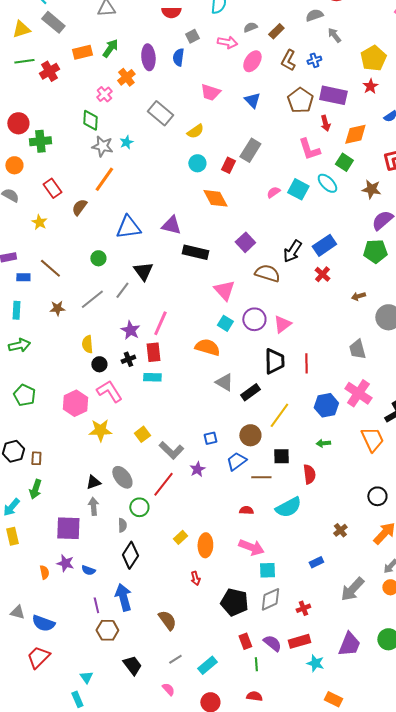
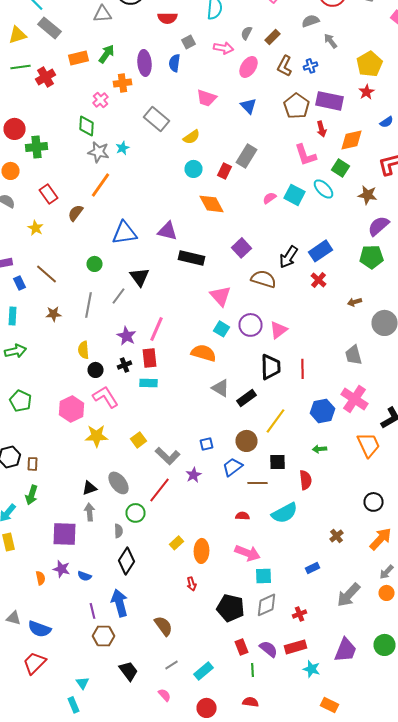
gray semicircle: (250, 27) -> (246, 33), turned -40
orange cross: (126, 77) -> (122, 83), turned 30
blue rectangle: (23, 277) -> (20, 283), turned 64
gray line: (92, 299) -> (88, 305), turned -40

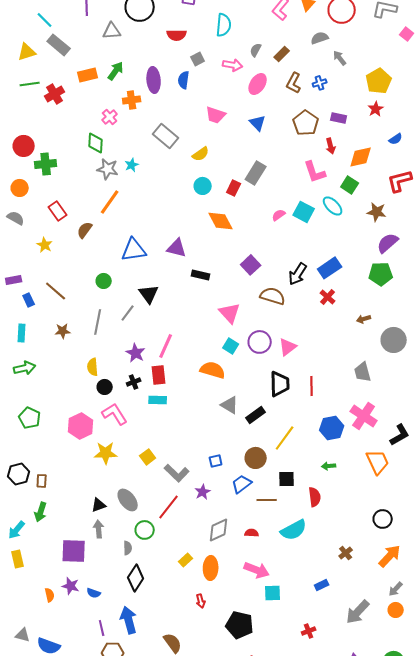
purple rectangle: (330, 101) -> (339, 118), size x0.6
black rectangle: (192, 258) -> (201, 275), size x0.7
gray diamond: (266, 605) -> (219, 530), moved

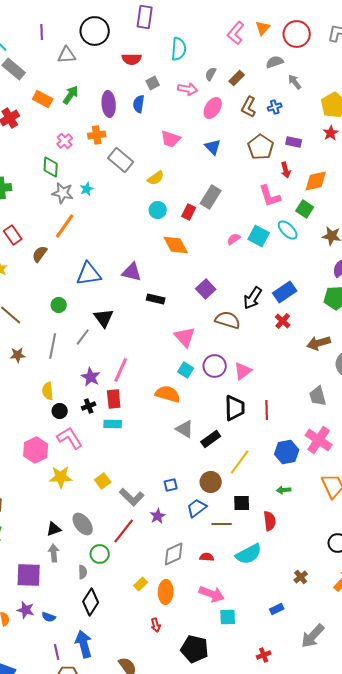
orange rectangle: (88, 75) -> (43, 99), turned 42
orange cross: (132, 100) -> (97, 135), moved
brown arrow: (364, 319) -> (319, 343), size x1.6

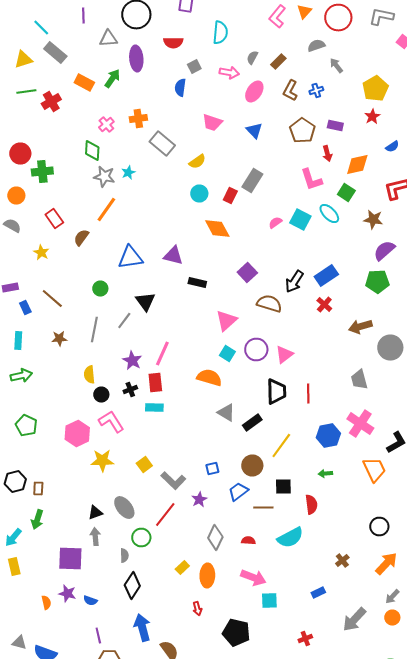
purple ellipse: (109, 104) -> (136, 58), moved
pink triangle: (185, 337) -> (226, 320), turned 30
gray diamond: (174, 554) -> (215, 538), turned -40
blue arrow: (84, 644) -> (142, 628), moved

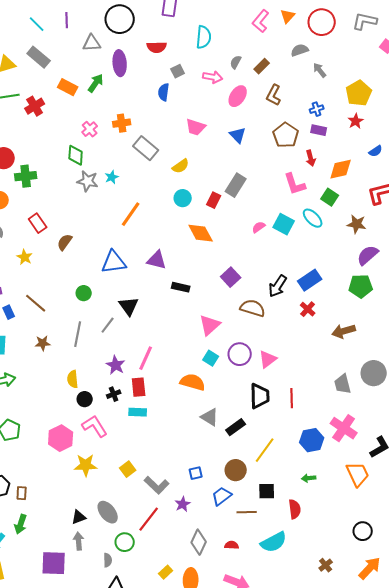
cyan line: (41, 28) -> (37, 24), moved
blue cross: (316, 90) -> (317, 109), moved
orange line: (106, 210) -> (131, 214), moved
gray circle: (390, 348) -> (374, 373), moved

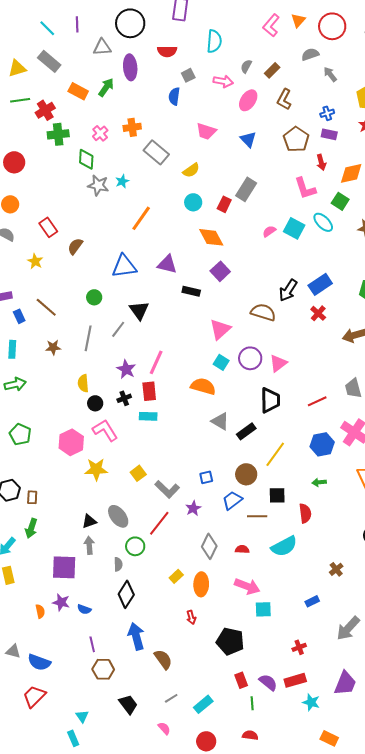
green cross: (26, 176) -> (58, 134), moved
purple square: (231, 277) -> (220, 271), moved
red line: (292, 398) -> (317, 401), moved, turned 66

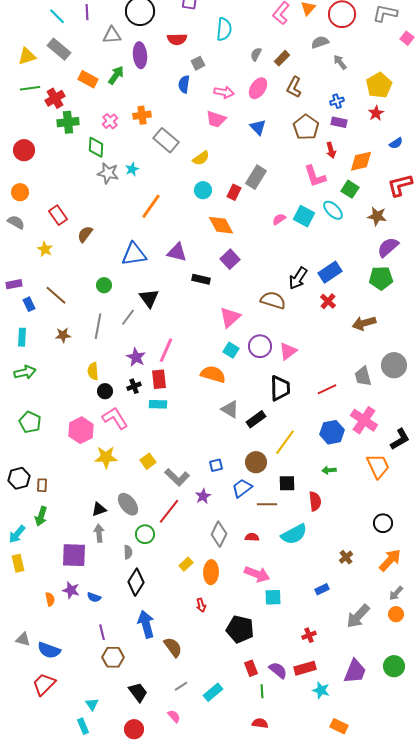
pink arrow: (223, 81) -> (224, 92), moved
red circle: (206, 741) -> (134, 729), moved

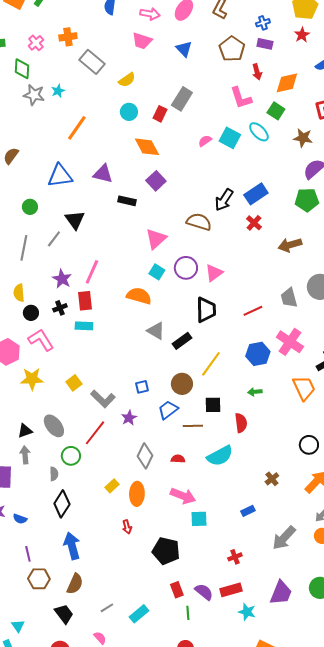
brown semicircle: (173, 647) -> (75, 584), moved, turned 60

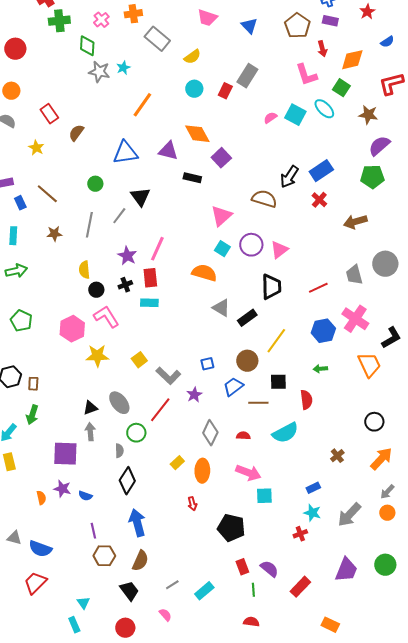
orange diamond: (147, 147) -> (197, 134), moved
red rectangle: (231, 590) -> (300, 587), moved, turned -30
cyan star: (247, 612) -> (312, 513), moved

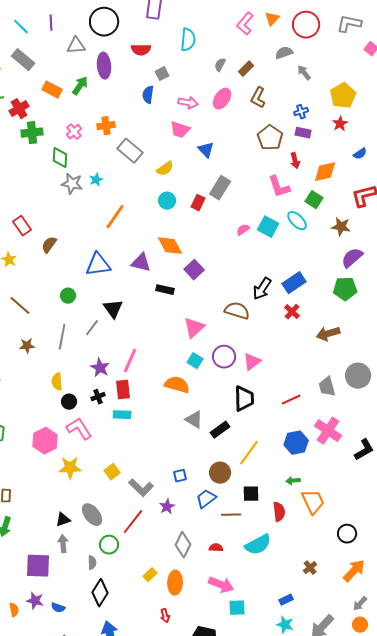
blue triangle: (249, 26) -> (206, 150), moved
orange trapezoid: (369, 365) -> (313, 502), moved

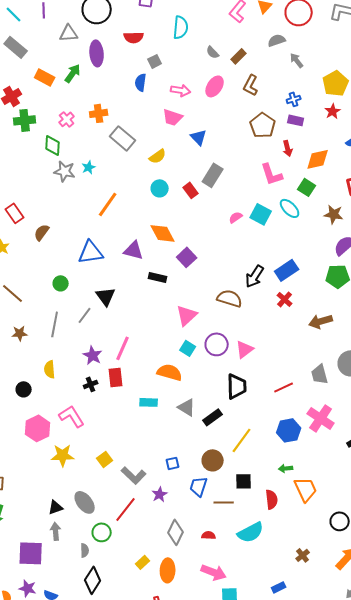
gray semicircle: (220, 65) -> (213, 52), turned -72
red rectangle: (198, 203) -> (191, 190), turned -63
black circle: (69, 402) -> (24, 389), moved
cyan rectangle: (122, 415) -> (149, 402), moved
blue trapezoid: (206, 499) -> (199, 486), turned -35

